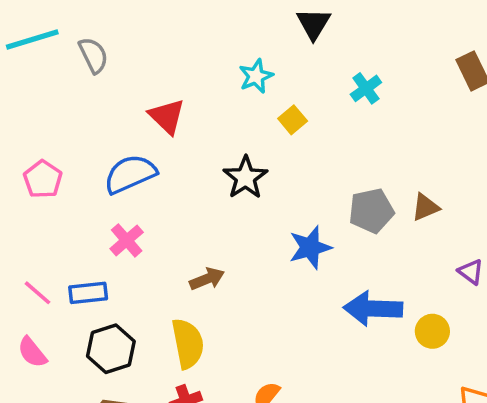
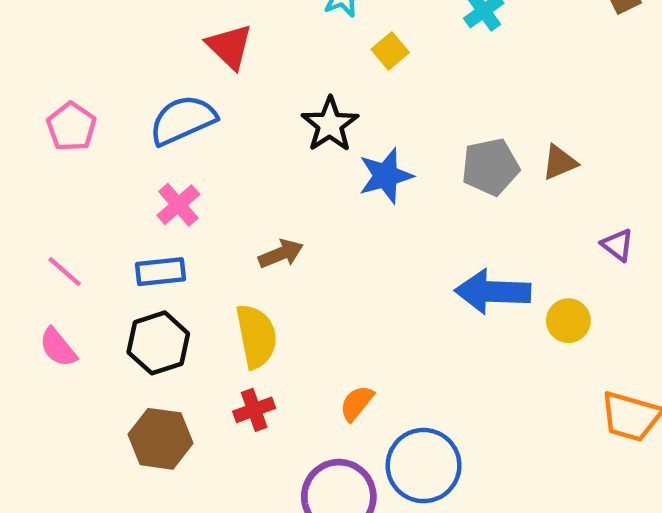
blue star: (310, 247) -> (386, 176), moved
blue rectangle: (88, 293) -> (160, 272), moved

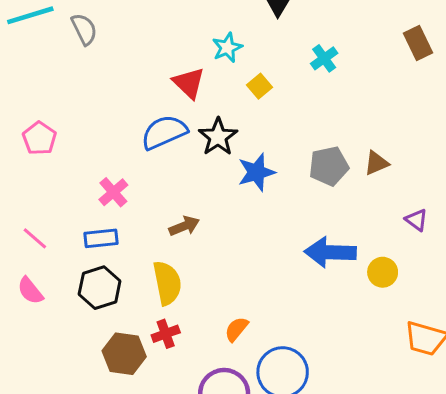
red triangle: (230, 46) -> (189, 83), moved
blue semicircle: (183, 120) -> (164, 132), moved
brown hexagon: (160, 439) -> (124, 354), moved

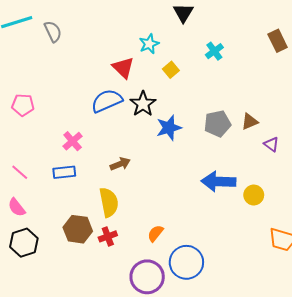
pink pentagon: (40, 138) -> (23, 105), turned -30
purple triangle: (416, 220) -> (271, 144), moved
black hexagon: (100, 288) -> (24, 243), moved
brown hexagon: (124, 354) -> (78, 229), moved

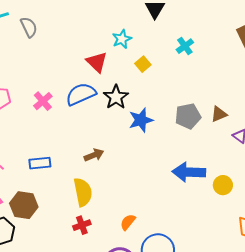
pink cross: (73, 141) -> (43, 101), moved
brown hexagon: (78, 229) -> (24, 205), moved

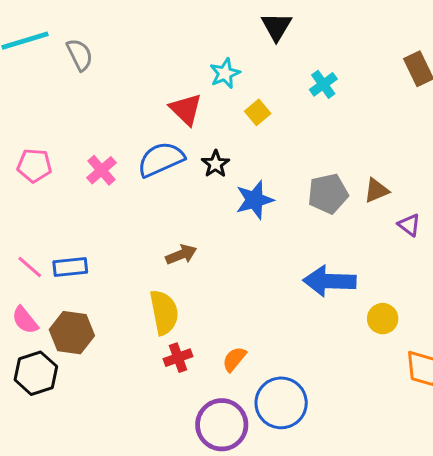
black star: (116, 97) -> (216, 164), size x0.7
blue rectangle: (40, 163) -> (70, 267), moved
yellow circle: (223, 185) -> (383, 319), moved
red cross: (82, 225) -> (178, 358), moved

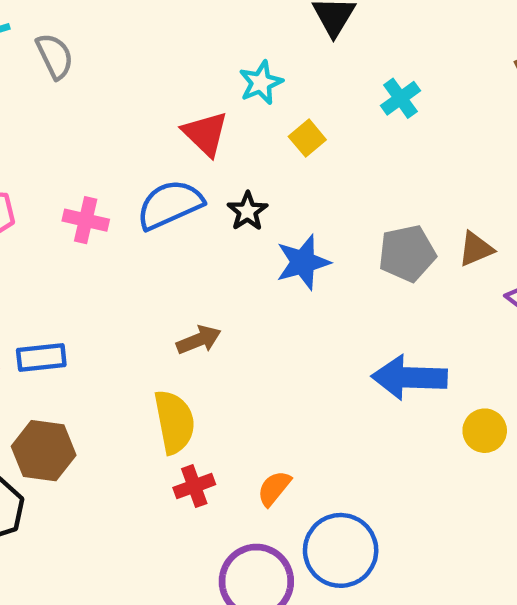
pink cross: (102, 170) -> (86, 220), turned -36

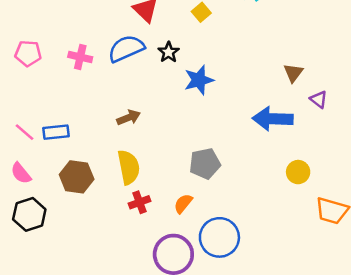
brown triangle: (476, 249) -> (293, 73), turned -30
gray pentagon: (407, 253) -> (205, 164), moved
brown arrow: (199, 340) -> (129, 118), moved
blue arrow: (409, 377) -> (273, 119), moved
brown hexagon: (44, 451) -> (77, 177), moved

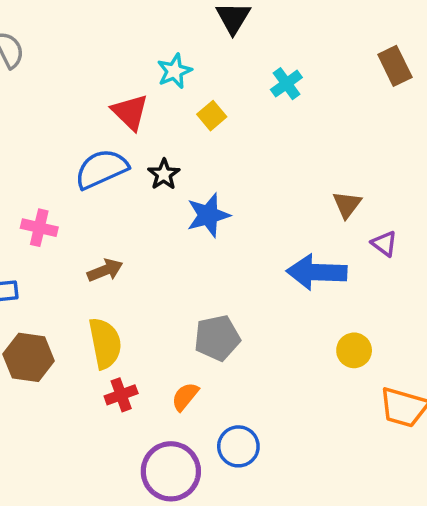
pink cross: (80, 57) -> (39, 228), moved
blue circle: (219, 237) -> (238, 446), size x0.7

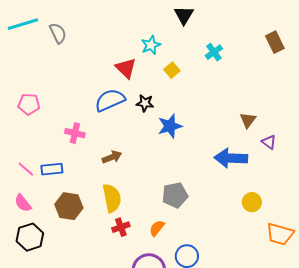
black star: (164, 174) -> (145, 103), turned -30

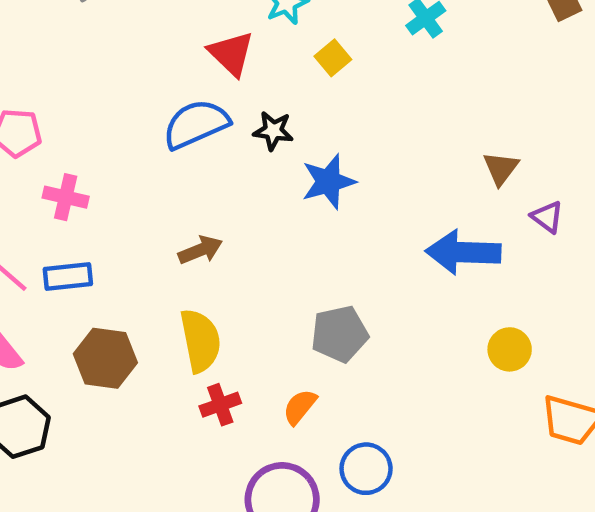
pink cross: (75, 133) -> (66, 197), moved

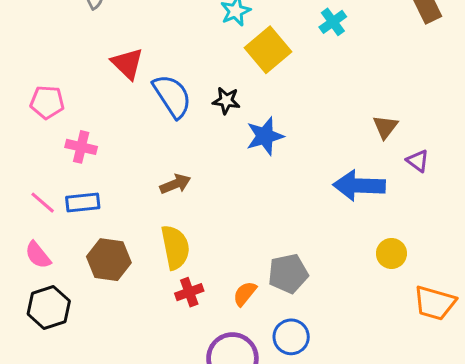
red triangle: (231, 53) -> (127, 64), moved
yellow square: (333, 58) -> (268, 50), size x1.8
blue semicircle: (196, 124) -> (172, 96), turned 81
gray pentagon: (340, 334) -> (288, 274), moved

